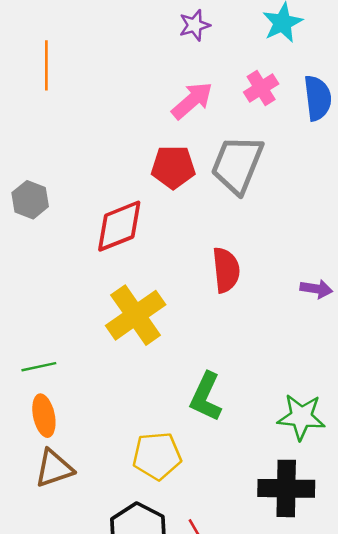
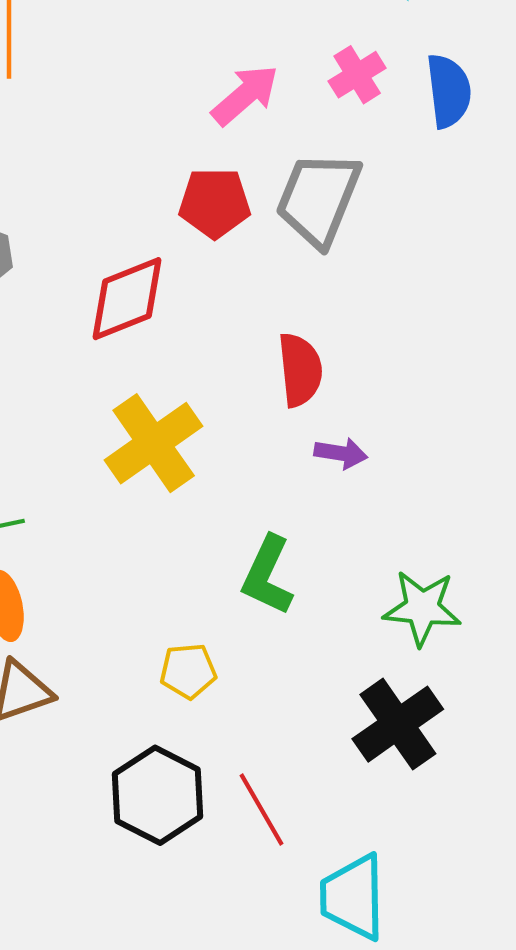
purple arrow: (316, 289) -> (341, 453), moved
yellow pentagon: (157, 456) -> (188, 671), size x0.7
black cross: (286, 488) -> (398, 724), turned -36

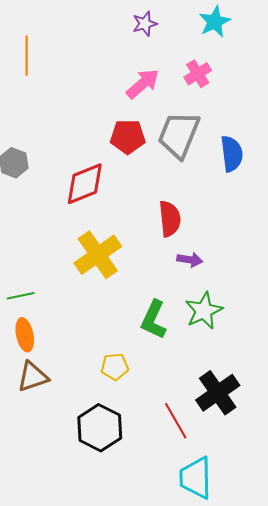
blue semicircle: (449, 91) -> (232, 154), moved
green star: (422, 608) -> (204, 311), moved, turned -30
red line: (261, 810) -> (176, 421), moved

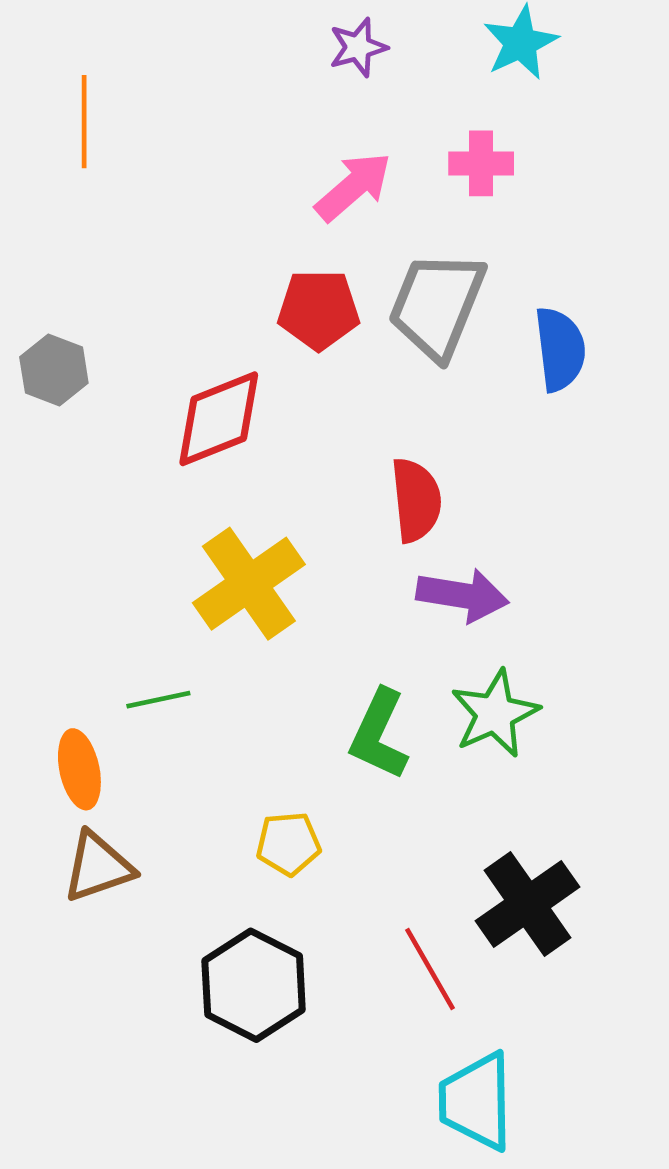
pink cross: (198, 74) -> (481, 163), turned 32
purple arrow: (190, 260) -> (462, 595), size x1.5
green line: (21, 296) -> (158, 700), moved

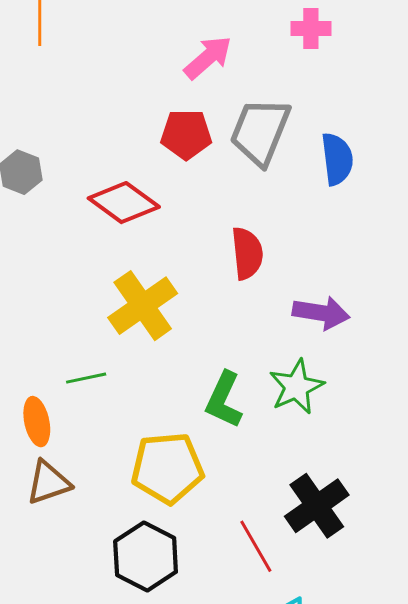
pink cross: (481, 163) -> (311, 29), moved
red diamond: (219, 419) -> (124, 203), turned 58
purple arrow: (462, 595) -> (321, 313), moved
yellow pentagon: (288, 844) -> (167, 468), size x1.8

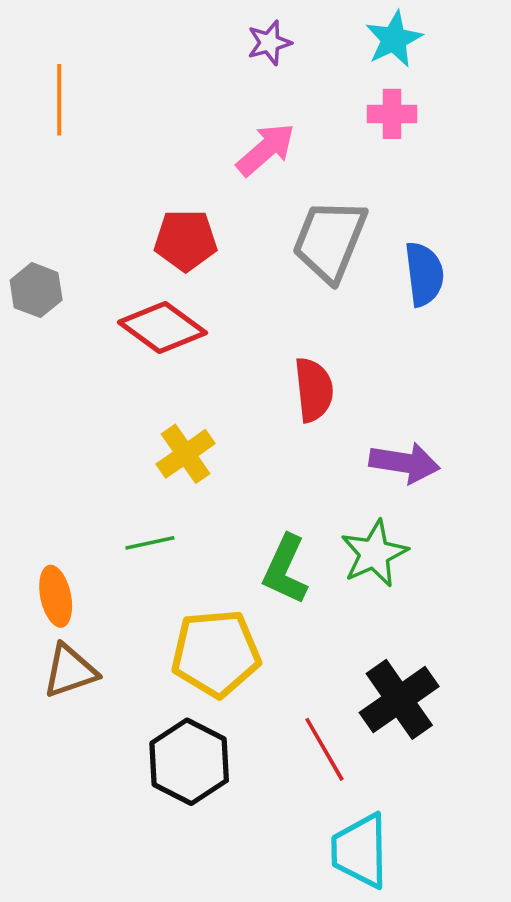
red pentagon: (186, 134) -> (186, 240), moved
yellow cross: (143, 306) -> (186, 454), size x0.7
green line: (86, 378) -> (150, 543), moved

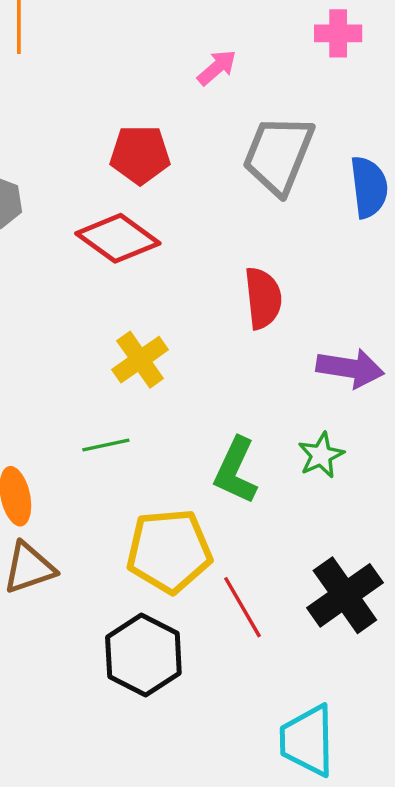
pink arrow: (266, 150) -> (217, 68), size x0.7
green star: (374, 554) -> (321, 455), size x0.7
red line: (324, 749) -> (243, 607), moved

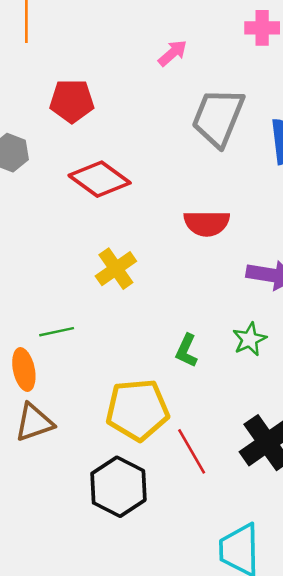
red pentagon: (140, 155) -> (72, 101), moved
red semicircle: (263, 298) -> (207, 223), turned 96
green line: (106, 445) -> (57, 332), moved
green L-shape: (236, 471) -> (187, 351), size x0.7

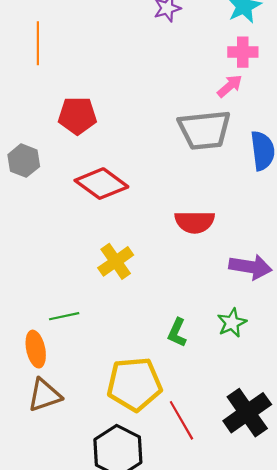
pink arrow: (173, 53) -> (230, 86), moved
gray trapezoid: (218, 117) -> (204, 130), turned -118

